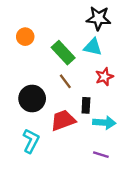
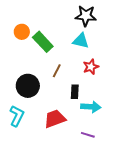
green rectangle: (63, 53) -> (43, 42), moved
brown line: (65, 81) -> (57, 71), turned 64
red trapezoid: (63, 120) -> (55, 119), moved
cyan L-shape: (31, 141) -> (17, 116), moved

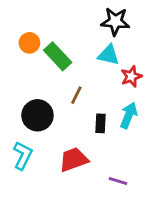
red star: (91, 67) -> (131, 76), moved
cyan arrow: (91, 107) -> (129, 115), moved, turned -72

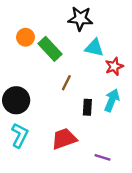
black star: (115, 21) -> (80, 19), moved
black circle: (37, 115) -> (16, 100), moved

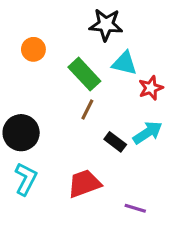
green rectangle: (50, 49) -> (84, 74), moved
cyan arrow: (112, 100) -> (148, 133), turned 35
black rectangle: (87, 107) -> (115, 142), turned -56

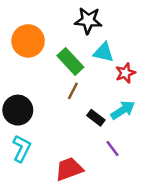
orange circle: (33, 49) -> (28, 41), size x1.6
red trapezoid: (84, 184) -> (69, 169), moved
purple line: (135, 208) -> (113, 148), moved, turned 36

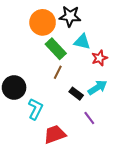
orange circle: (28, 41) -> (43, 22), moved
cyan L-shape: (22, 148) -> (35, 109), moved

